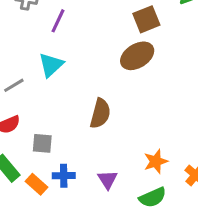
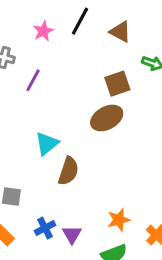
cyan triangle: (51, 65) -> (47, 144), moved
blue cross: (64, 176) -> (45, 228), moved, turned -30

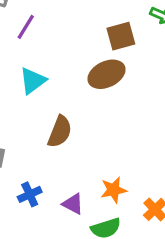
cyan triangle: (47, 144) -> (33, 81), moved
purple triangle: (72, 235) -> (73, 204), moved, turned -36

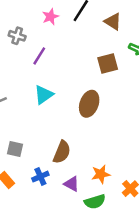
brown ellipse: (107, 74) -> (89, 104), moved, turned -45
brown semicircle: (60, 132) -> (62, 152), moved

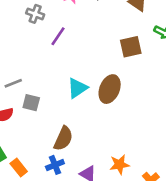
cyan triangle: (44, 95) -> (77, 88), moved
gray square: (15, 149) -> (31, 103), moved
brown semicircle: (62, 152) -> (63, 139), moved

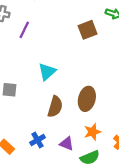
brown ellipse: (110, 89) -> (87, 99), moved
brown semicircle: (63, 139) -> (55, 107), moved

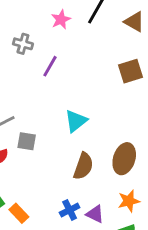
blue cross: (37, 140) -> (70, 210), moved

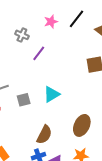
gray square: (27, 141) -> (24, 100), moved, turned -32
brown semicircle: (83, 166) -> (44, 135), moved

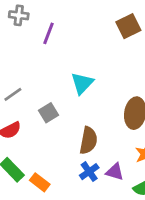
gray square: (24, 100) -> (49, 113), moved

